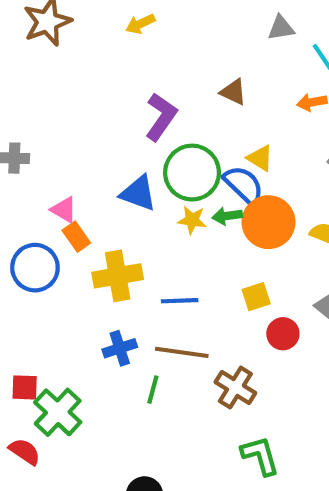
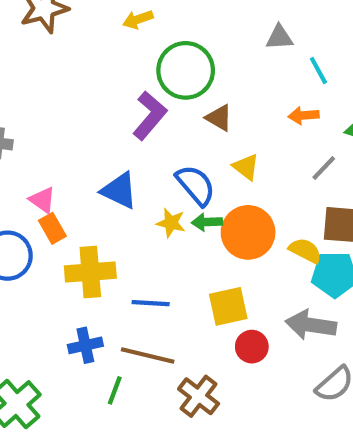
brown triangle: (233, 92) -> (219, 118), moved
green circle: (192, 173) -> (186, 70), moved
blue semicircle: (244, 185) -> (196, 185), moved
yellow square: (256, 297) -> (228, 306), size x1.4

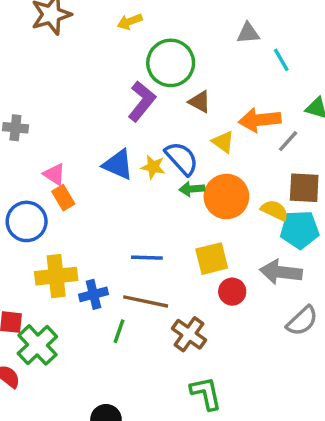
orange arrow: (304, 115) -> (260, 120), moved, size x1.6
yellow star: (171, 223) -> (153, 167), moved
yellow cross: (90, 272) -> (56, 276), moved

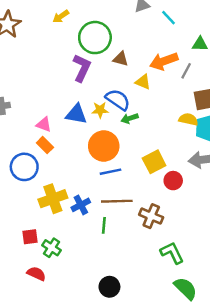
pink triangle: (54, 174) -> (44, 124), moved
orange circle: (226, 196) -> (104, 146), moved
green cross: (37, 345) -> (51, 248), size x0.7

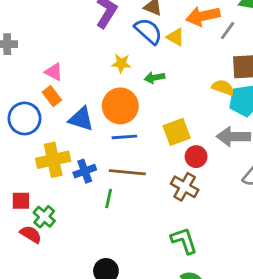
blue semicircle: (118, 100) -> (148, 31), moved
blue triangle: (76, 114) -> (81, 119), moved
brown cross: (151, 216) -> (185, 187), moved
red semicircle: (36, 274) -> (31, 234), moved

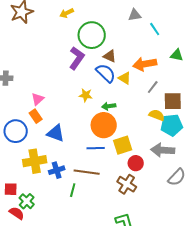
gray line: (228, 31) -> (153, 87), moved
pink triangle: (54, 72) -> (38, 99), turned 48
orange circle: (120, 106) -> (104, 125), moved
blue line: (124, 137) -> (96, 148), moved

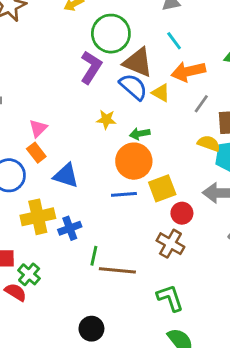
cyan line: (155, 29) -> (174, 41), moved
brown triangle: (110, 56) -> (138, 62), size x1.6
brown line: (87, 172) -> (117, 270), moved

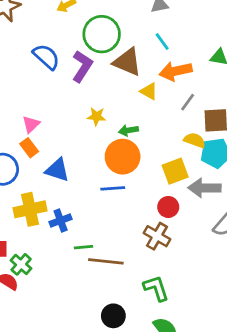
blue semicircle: (133, 87) -> (46, 57), moved
yellow square: (162, 188) -> (175, 171), moved
green line: (94, 256) -> (83, 247), turned 72
black circle: (91, 329) -> (113, 316), moved

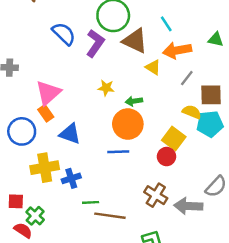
pink triangle: (31, 124) -> (48, 93), size x1.6
yellow square: (175, 171) -> (174, 138), turned -35
gray arrow: (205, 188) -> (188, 206), moved
red circle: (168, 207) -> (166, 157), moved

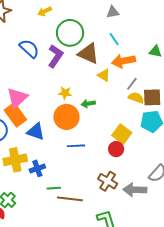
yellow semicircle: (192, 112) -> (136, 98), moved
orange rectangle: (46, 113) -> (15, 115), size x1.6
orange circle: (128, 124) -> (66, 117), moved

